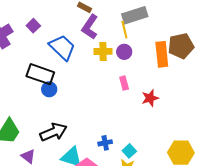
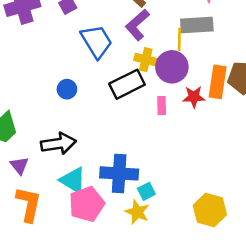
purple circle: (124, 52) -> (172, 67), size x1.6
black rectangle: (40, 74) -> (127, 84), moved, turned -60
red star: (150, 98) -> (194, 97), moved
blue cross: (105, 143) -> (119, 173), size x2.0

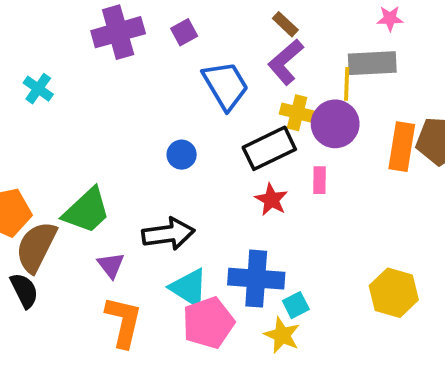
red star: (194, 97) -> (271, 200), moved, turned 30
yellow hexagon: (210, 210) -> (394, 293), moved

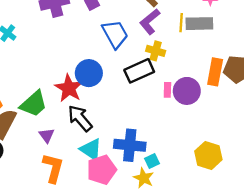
yellow line: (347, 84) -> (181, 23), moved
purple circle: (335, 124) -> (187, 91), moved
blue circle: (182, 155) -> (89, 73), size x1.6
red star: (271, 200) -> (69, 88), moved, size x1.5
black arrow: (168, 234) -> (80, 118), turned -124

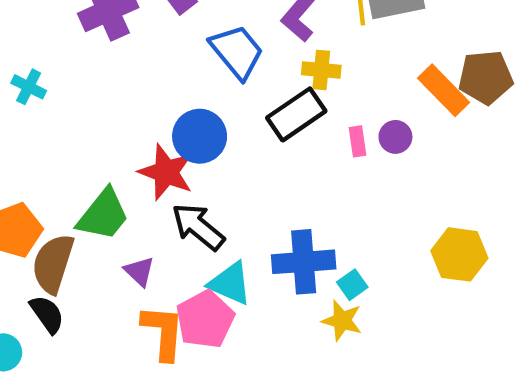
orange rectangle: (215, 72) -> (444, 90), turned -45
purple circle: (187, 91) -> (395, 137), size x0.6
pink pentagon: (102, 170) -> (205, 319), moved

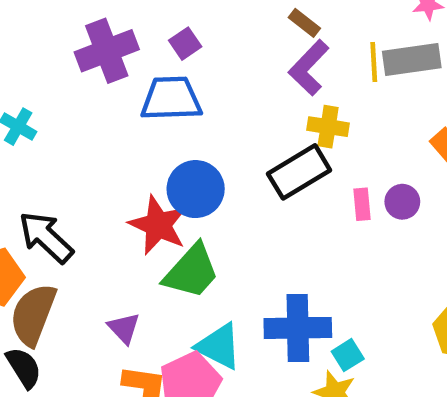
blue trapezoid: (237, 52) -> (171, 99), moved, turned -56
green trapezoid: (103, 215) -> (191, 271), moved
black arrow: (198, 227) -> (46, 237), moved

